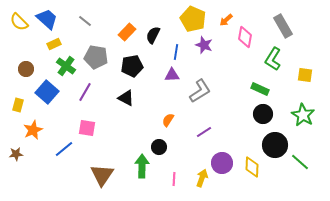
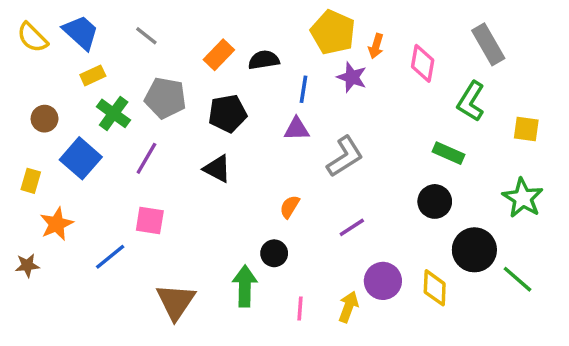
orange arrow: (226, 20) -> (376, 46), moved, turned -32
black semicircle: (153, 35) -> (264, 60), turned 54
black circle: (263, 114) -> (435, 201), moved

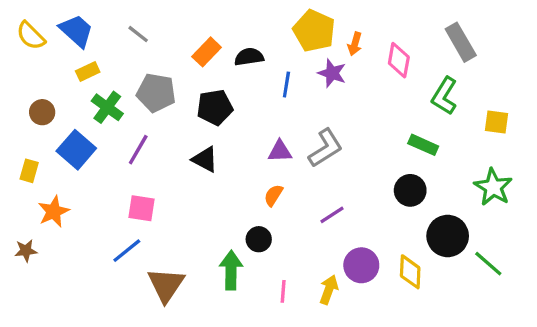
purple triangle: (297, 129) -> (280, 151), moved
blue line: (110, 257) -> (127, 251), moved

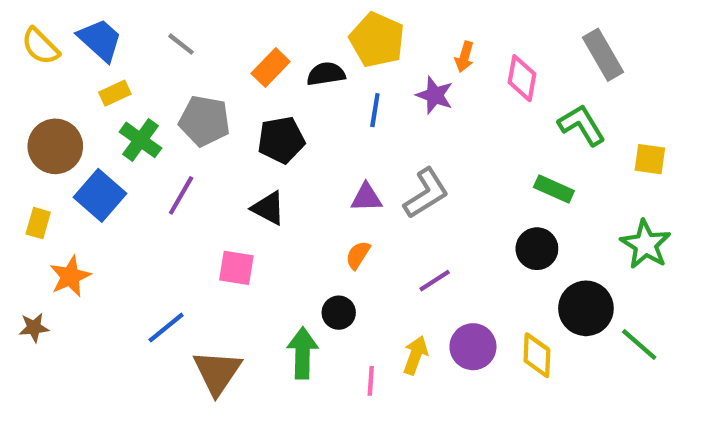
yellow pentagon: (314, 31) -> (377, 40), moved
green L-shape: (444, 96) -> (582, 125), turned 117
brown circle: (42, 112) -> (55, 146), size x1.6
pink square: (141, 208) -> (236, 268), moved
yellow arrow: (329, 290) -> (415, 355), moved

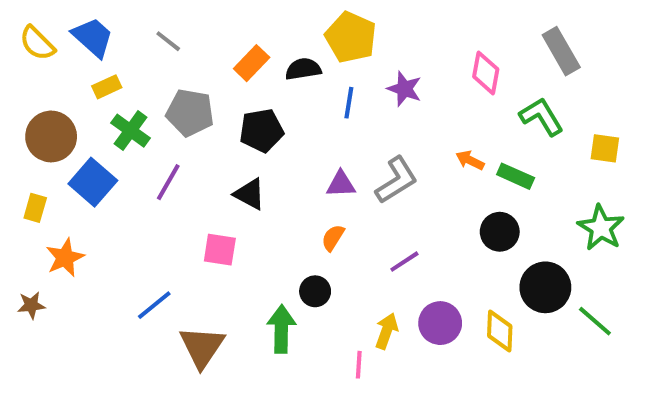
orange arrow: (464, 57) -> (470, 160), moved, turned 100
pink line: (371, 381) -> (359, 365), moved

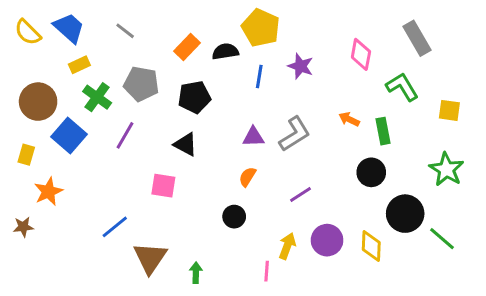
green rectangle: (516, 176) -> (383, 131), turned 55
green arrow: (281, 329) -> (196, 273), moved, size x0.6

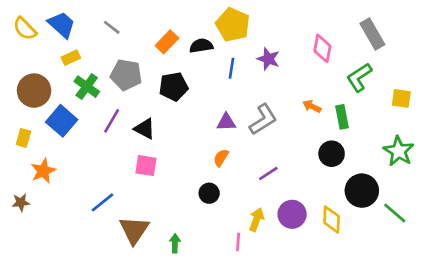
green L-shape: (402, 87) -> (359, 77), turned -92
black triangle: (186, 144) -> (145, 129), moved

